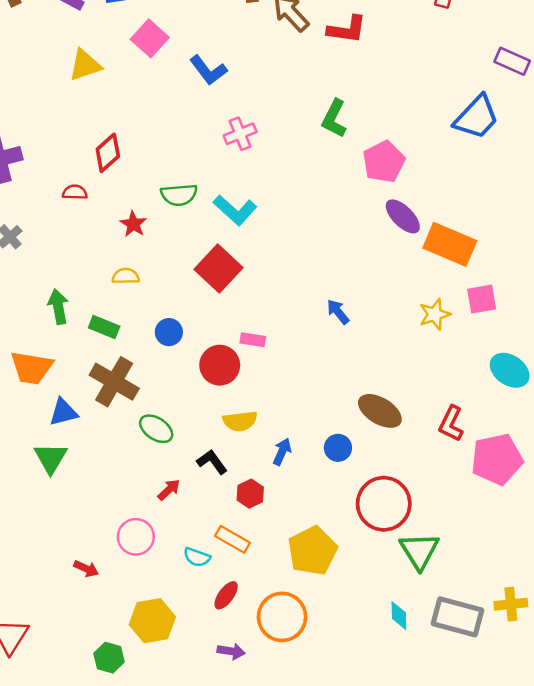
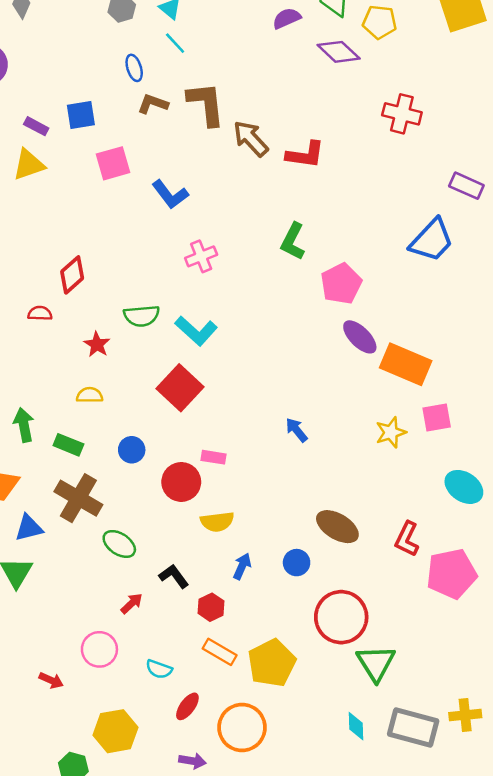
pink square: (150, 38) -> (113, 163), turned 32
yellow triangle: (85, 65) -> (29, 165), moved
yellow semicircle: (240, 421) -> (217, 522), moved
orange rectangle: (232, 539) -> (220, 652), moved

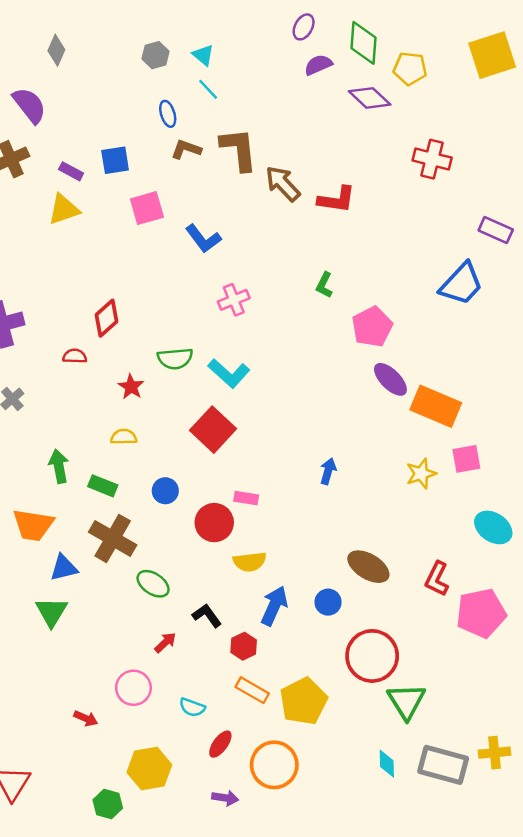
green L-shape: (293, 241) -> (324, 285), size x0.7
blue arrow: (297, 430) -> (328, 471), turned 55
blue arrow: (242, 566) -> (274, 606), size x1.5

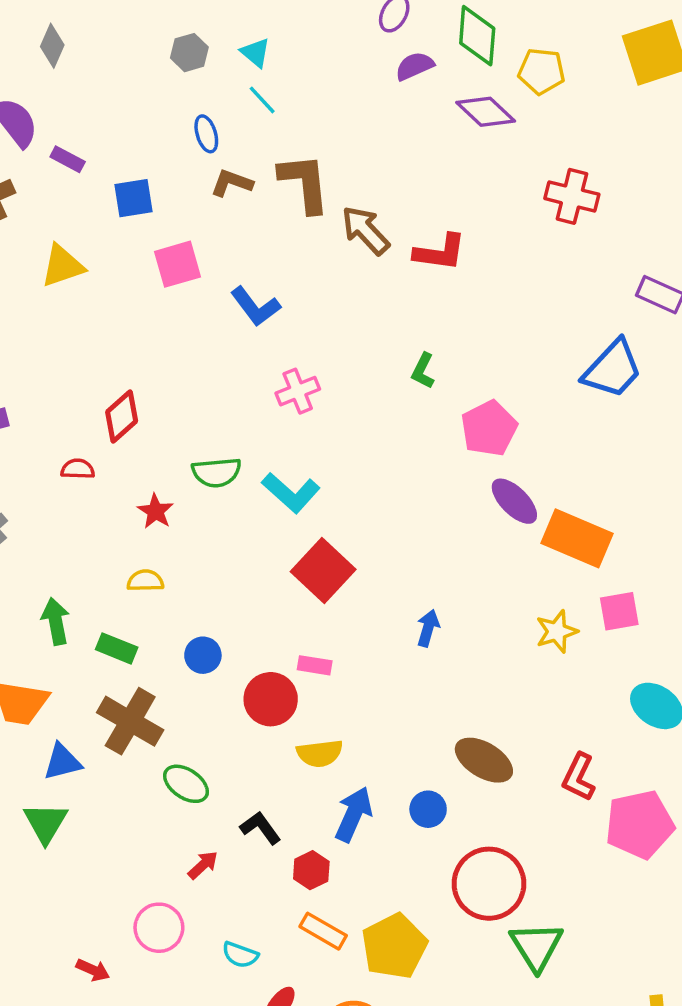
purple rectangle: (71, 171) -> (68, 159), moved
red square: (213, 430) -> (323, 571), moved

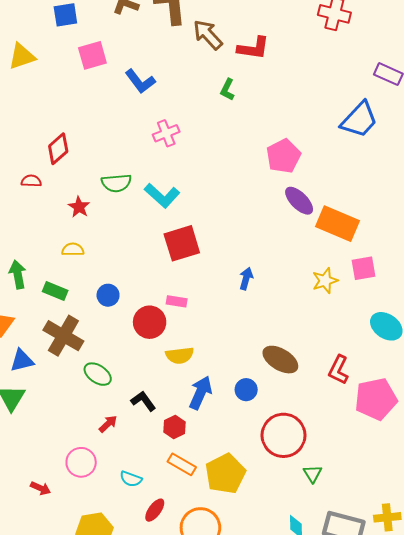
green L-shape: (423, 371) -> (227, 90), moved
red square: (323, 571) -> (182, 243), turned 30
green triangle: (536, 946) -> (313, 474), size x0.6

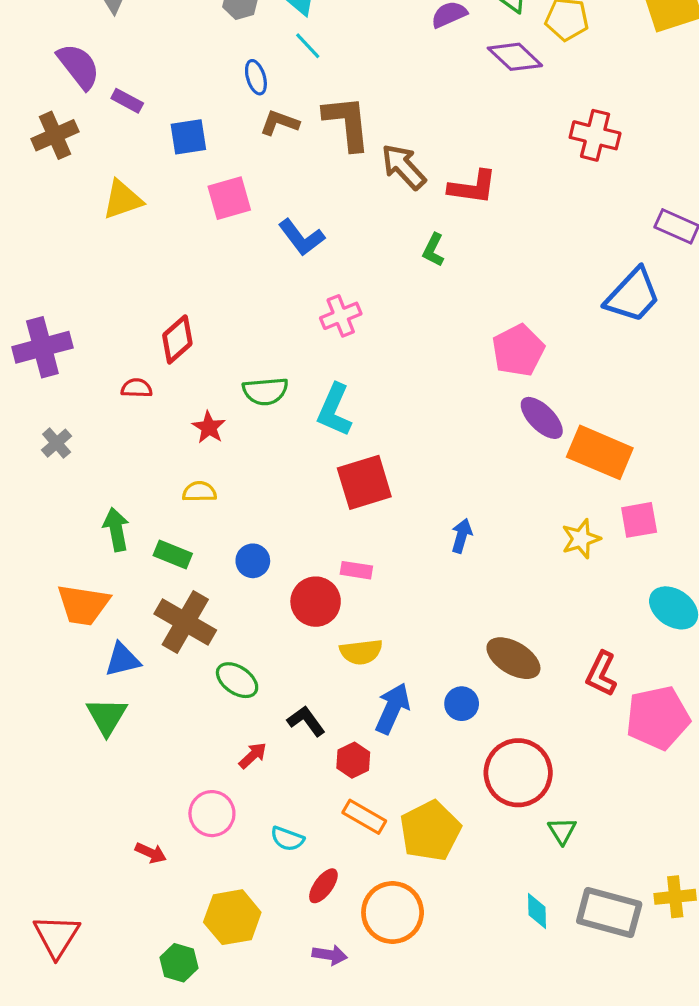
cyan L-shape: (162, 196) -> (334, 410), turned 72

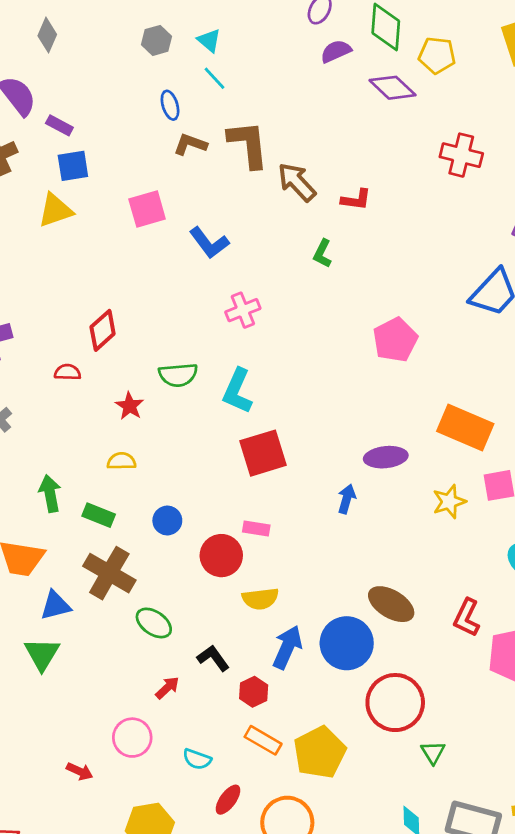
blue square: (188, 137) -> (73, 166), moved
red L-shape: (473, 187) -> (356, 200), size x0.7
purple ellipse: (542, 418) -> (386, 457), moved, turned -51
blue circle: (462, 704) -> (347, 643), size x1.8

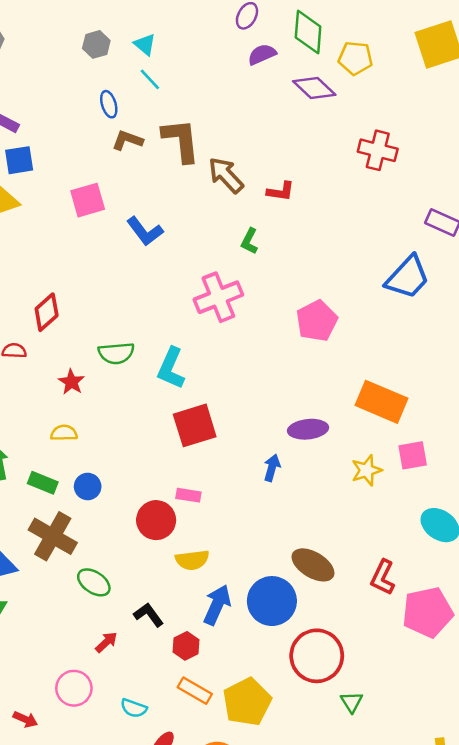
pink cross: (243, 310) -> (218, 297), moved, size x1.5
blue circle: (167, 521) -> (88, 486), moved

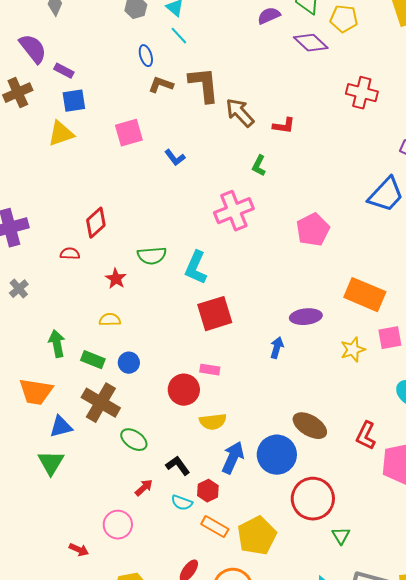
blue L-shape: (145, 231) -> (175, 158), size x0.7
cyan semicircle: (134, 708) -> (182, 503), moved

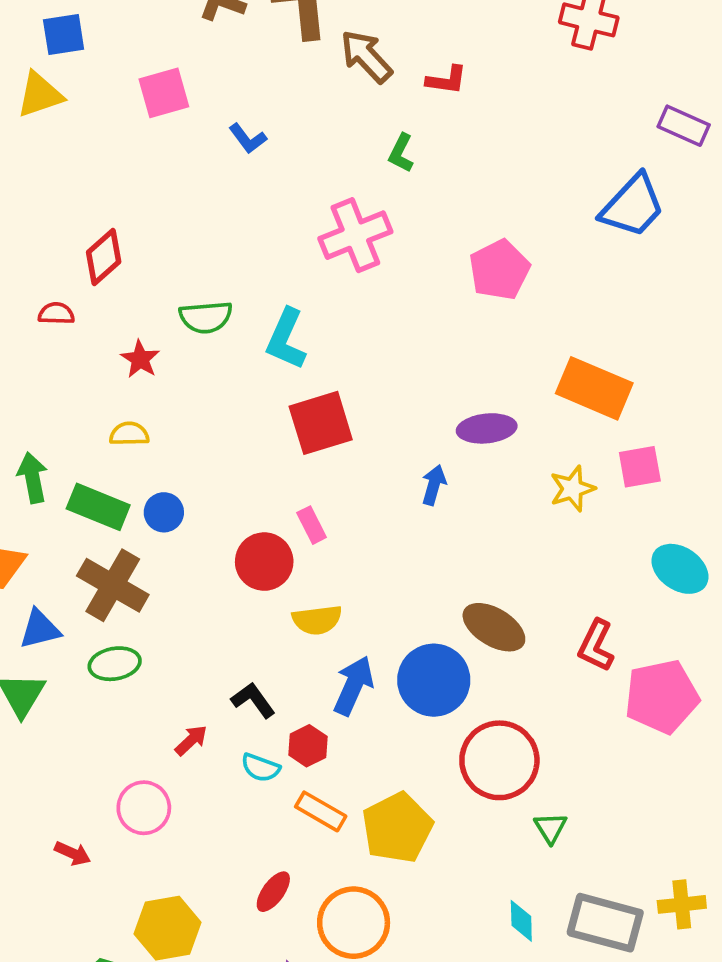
green rectangle: (93, 360) -> (98, 507), size x1.4
pink rectangle: (210, 370) -> (312, 525), turned 54
green ellipse: (134, 440) -> (115, 664), moved, turned -44

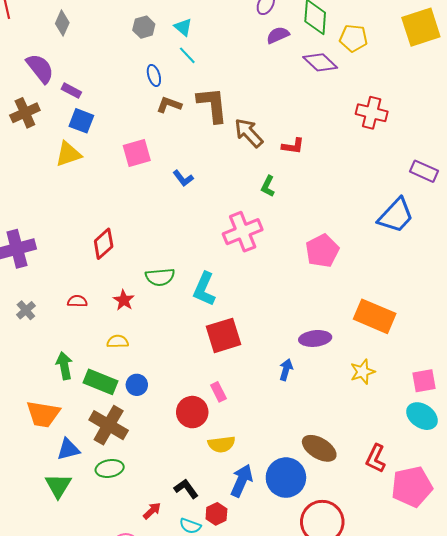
blue square: (64, 35) -> (81, 121), turned 30
red semicircle: (56, 314) -> (77, 301), moved
pink square: (640, 467) -> (424, 381), moved

